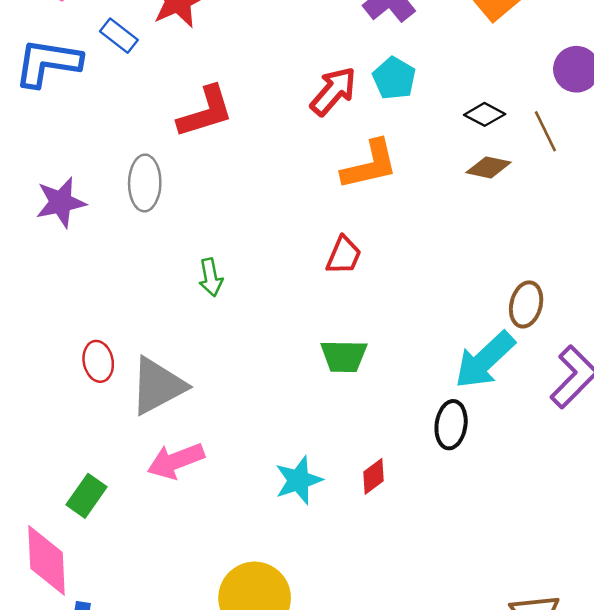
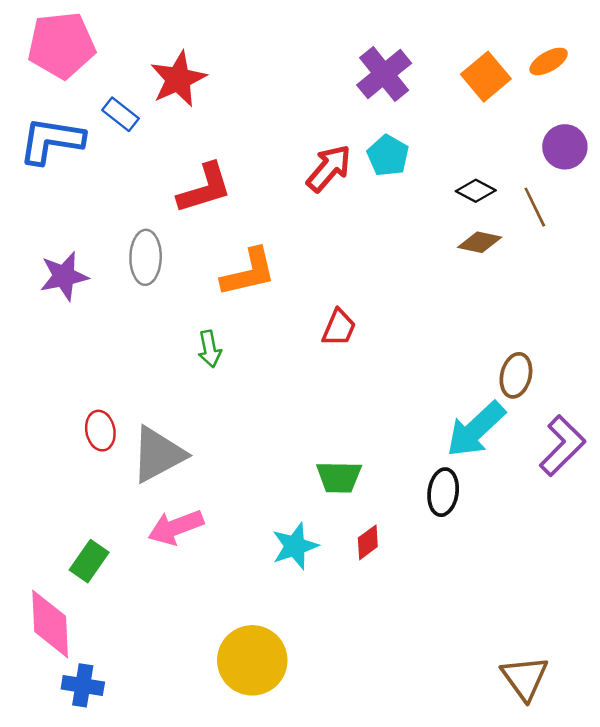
orange L-shape: (370, 165) -> (249, 272), moved
green trapezoid: (344, 356) -> (339, 477), moved

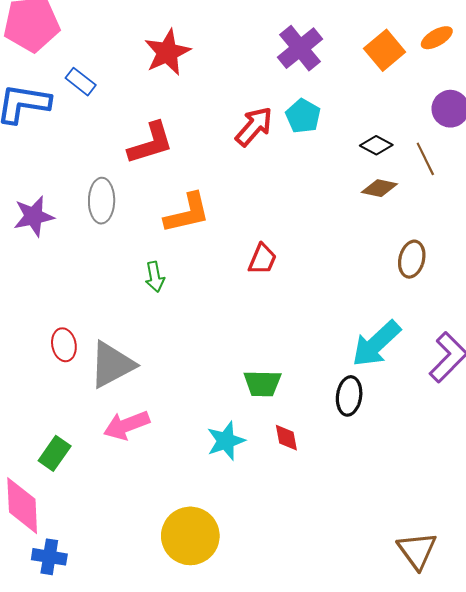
red star: (178, 79) -> (167, 52), moved
brown ellipse: (516, 375) -> (412, 259), moved
red diamond: (368, 542) -> (286, 438), turned -64

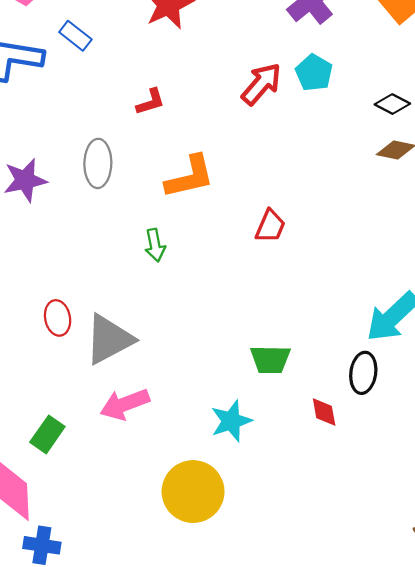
red L-shape: (151, 143) -> (150, 102), size x0.6
red diamond: (286, 438) -> (324, 412), moved
yellow circle: (190, 536) -> (193, 492), moved

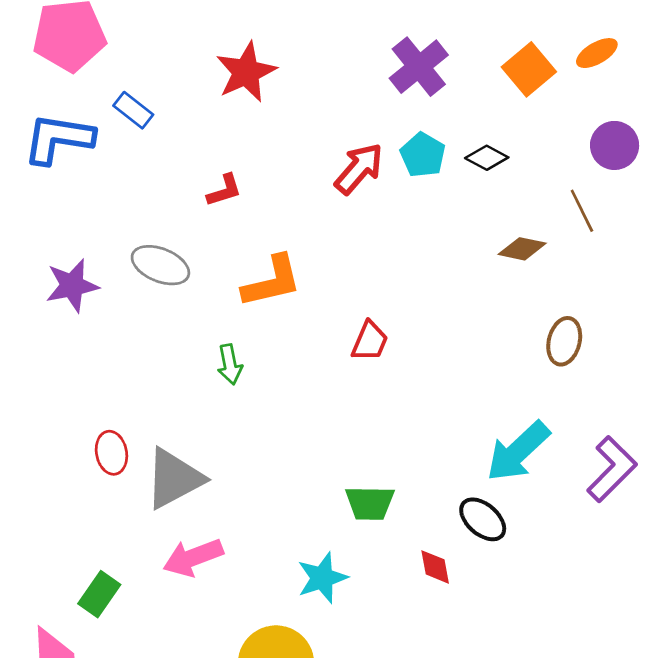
black diamond: (392, 104) -> (487, 158), moved
gray ellipse: (98, 163) -> (160, 265), turned -69
black ellipse: (363, 373) -> (483, 519), turned -57

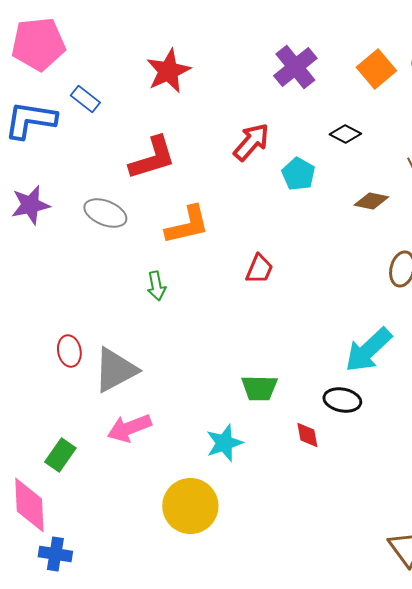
cyan pentagon: (423, 155) -> (298, 174), moved
red L-shape: (224, 190) -> (152, 158), size x1.8
purple star: (72, 286) -> (30, 205), moved
black ellipse: (483, 519) -> (342, 400), turned -30

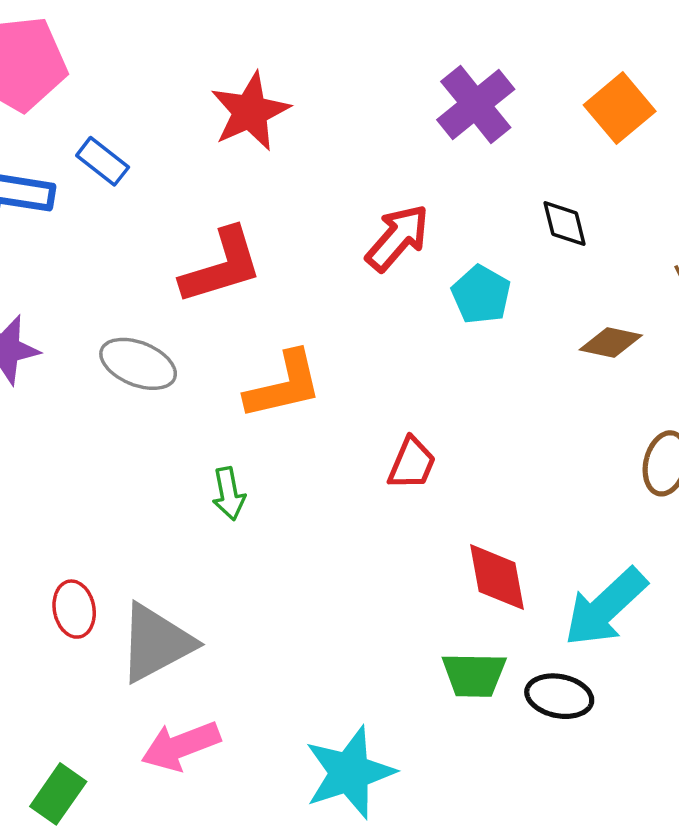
black diamond: (345, 134) -> (565, 224), turned 48
green trapezoid: (259, 388) -> (474, 675), moved
red diamond: (307, 435) -> (497, 577), moved, size x1.5
cyan star: (224, 443) -> (350, 773), size x1.4

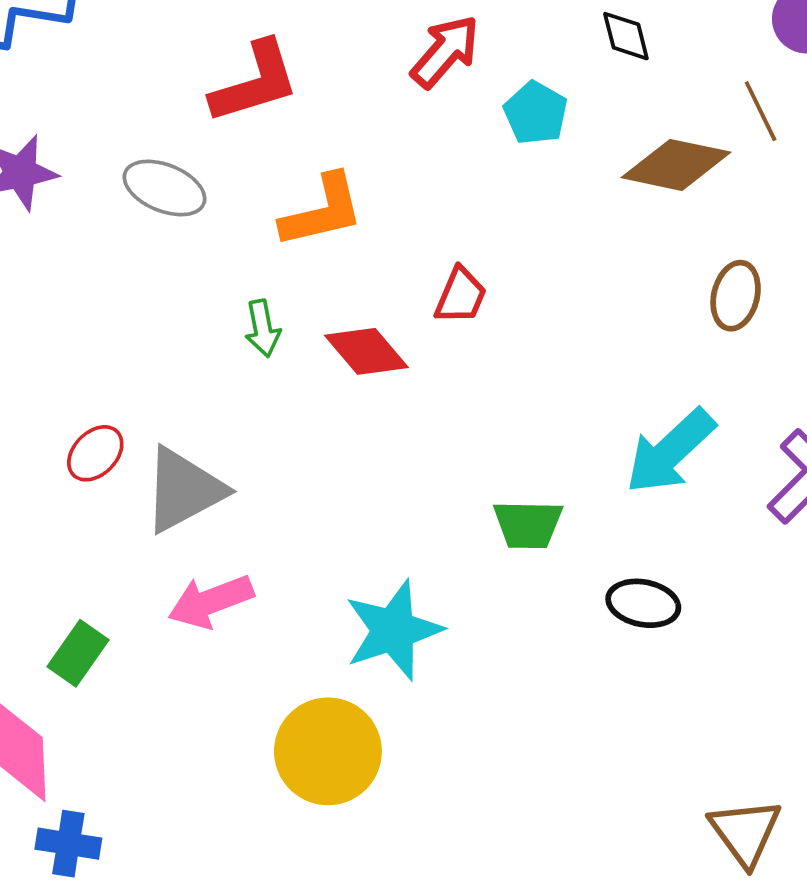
brown diamond: (611, 343) -> (676, 165), size x1.6
red diamond: (497, 577) -> (366, 351), moved, turned -30
red ellipse: (74, 609) -> (95, 453), turned 56
black ellipse: (559, 696) -> (643, 603), moved

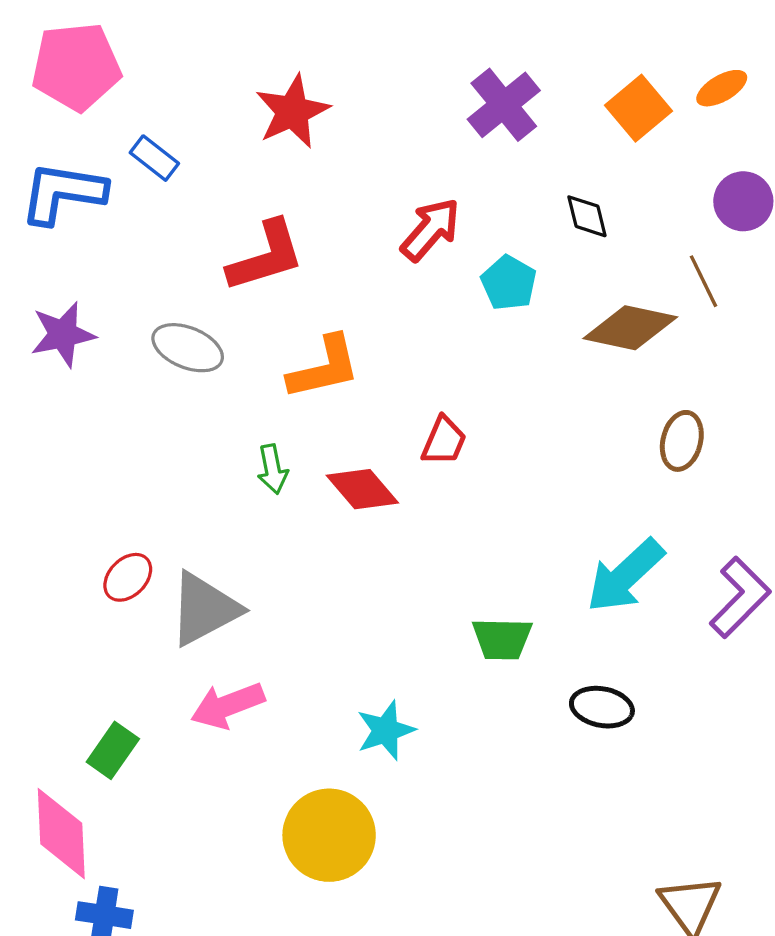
cyan star: (393, 630) -> (386, 730), size x0.7

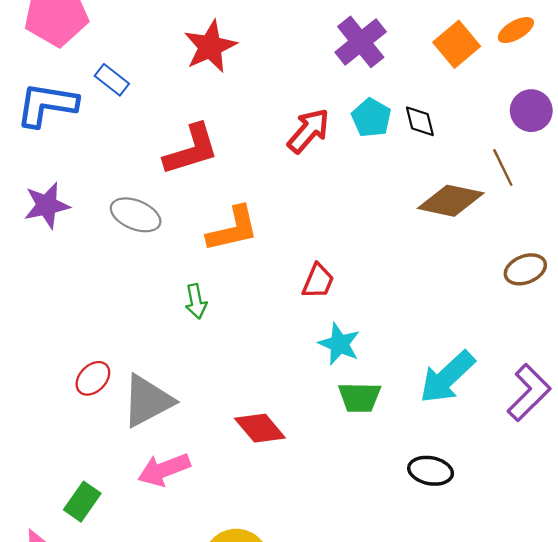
cyan pentagon: (509, 283) -> (371, 118), moved
brown ellipse: (682, 441) -> (525, 269), moved, turned 54
red diamond: (362, 489) -> (260, 428), moved
green trapezoid: (502, 639) -> (359, 397), moved
cyan star: (386, 730) -> (339, 344), moved, turned -30

